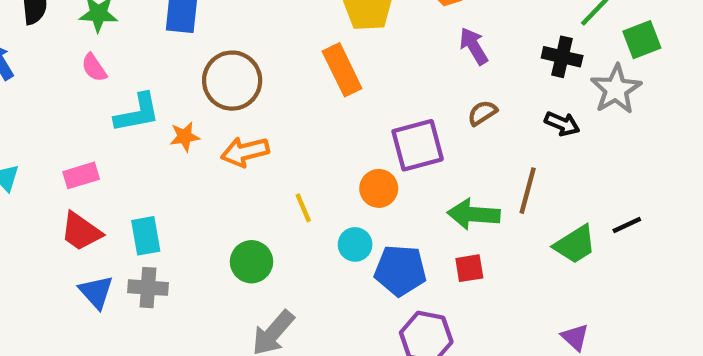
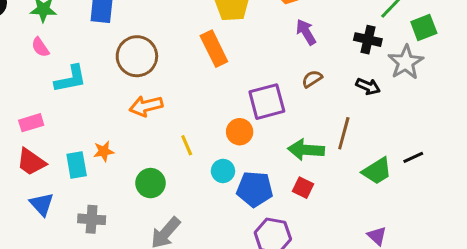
orange star: (185, 137) -> (104, 151), moved
red square: (469, 268) -> (303, 188), turned 35
gray cross: (148, 288) -> (92, 219), moved

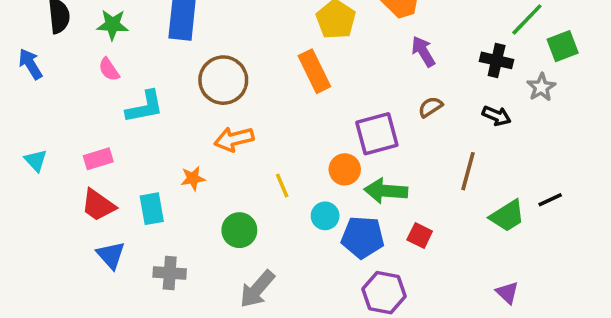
gray star: (406, 62) -> (541, 87), size x0.7
green arrow: (306, 150) -> (386, 191), moved
orange star: (104, 151) -> (193, 178), moved

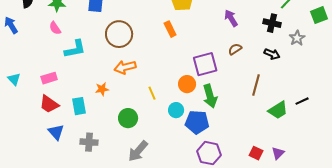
green square: (563, 46) -> (319, 15), moved
orange rectangle: (314, 71) -> (170, 29), size x0.7
green arrow: (386, 191) -> (210, 96), turned -110
red square: (420, 235) -> (256, 153), moved
purple triangle: (507, 293) -> (278, 153), turned 32

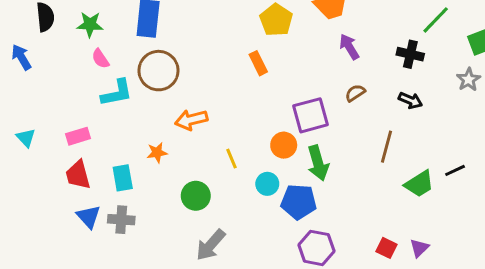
pink semicircle: (55, 28) -> (100, 59), moved
brown circle: (119, 34) -> (158, 71), moved
gray star: (297, 38) -> (468, 80), moved
red trapezoid: (49, 104) -> (78, 175), turned 40
gray cross: (89, 142) -> (121, 220), moved

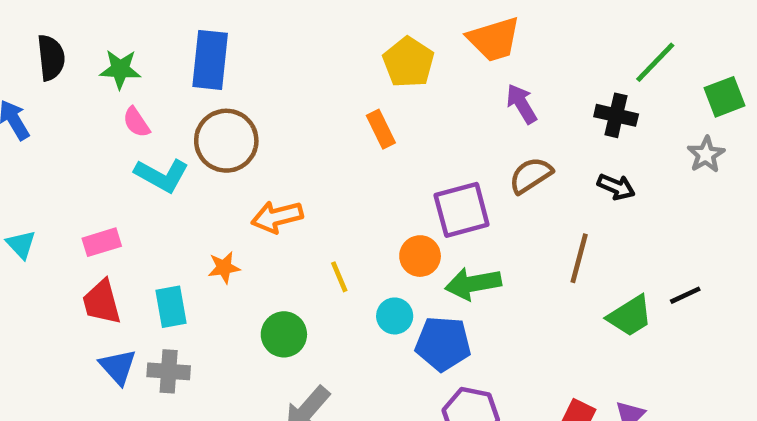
cyan L-shape: (117, 93) -> (162, 175), turned 40
brown semicircle: (355, 93) -> (531, 175), size x1.4
green arrow: (318, 163) -> (473, 284), turned 96

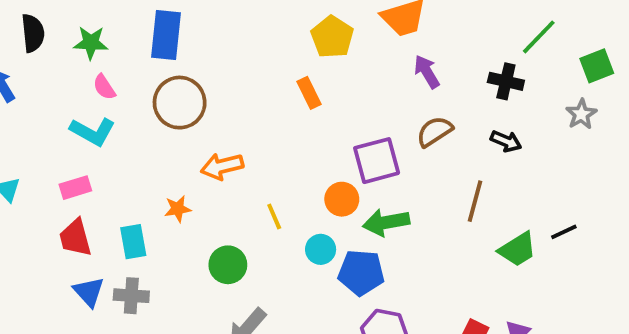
cyan L-shape: (162, 175) -> (93, 132), moved

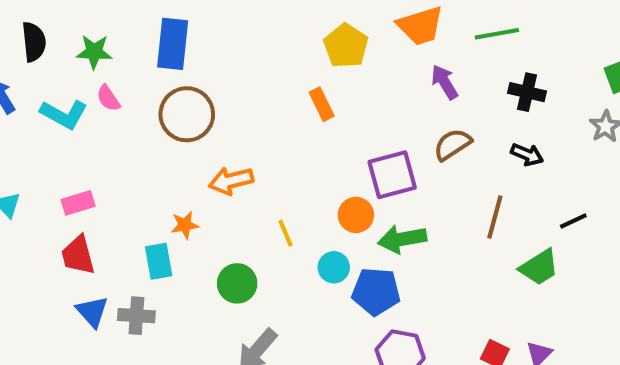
green line: (539, 37) -> (497, 34), moved, turned 36
cyan L-shape: (93, 132) -> (64, 114), moved
black line: (564, 232) -> (573, 221), moved
cyan rectangle: (133, 242) -> (159, 261), moved

